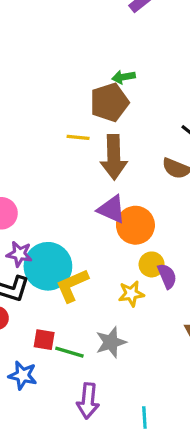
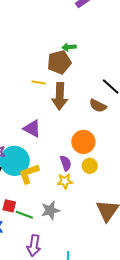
purple triangle: (111, 209) -> (32, 129), moved
orange circle: (135, 225) -> (83, 142), moved
yellow circle: (152, 264) -> (90, 166), moved
purple semicircle: (167, 276) -> (66, 163), moved

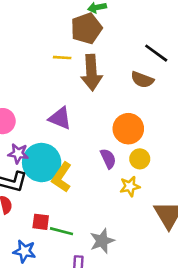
yellow L-shape: (29, 174) -> (62, 177), turned -30
yellow star: (65, 181) -> (130, 186), moved
gray star: (50, 210) -> (102, 241), moved

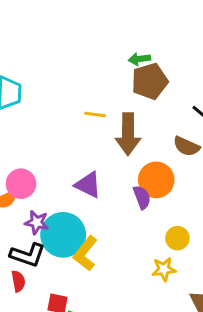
brown pentagon: (86, 28) -> (150, 81), moved
orange circle: (128, 129) -> (156, 180), moved
purple semicircle: (108, 159) -> (142, 197), moved

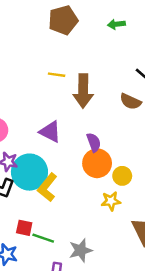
green arrow: (139, 59) -> (116, 24), moved
brown pentagon: (150, 81) -> (63, 20), moved
orange circle: (156, 180) -> (97, 163), moved

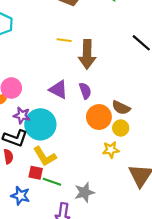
brown semicircle: (130, 101) -> (121, 108), moved
purple semicircle: (94, 142) -> (85, 91), moved
yellow L-shape: (47, 187) -> (45, 156), moved, turned -70

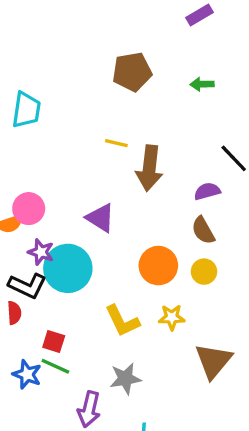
purple semicircle: (85, 91) -> (207, 191), moved, turned -91
brown semicircle: (121, 108) -> (203, 230), moved, turned 30
yellow circle: (121, 128) -> (204, 272), moved
yellow L-shape: (45, 156) -> (122, 321), moved
green line: (52, 182) -> (55, 366), moved

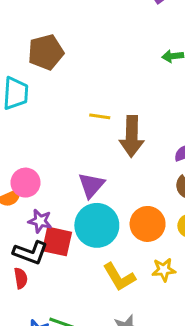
brown pentagon: (132, 72) -> (46, 52), moved
purple triangle: (100, 218) -> (91, 185), turned 44
cyan circle: (68, 268) -> (97, 225), moved
red square: (54, 341) -> (57, 241), moved, size x1.5

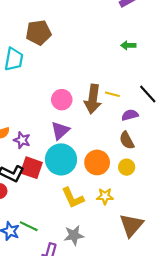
yellow line: (100, 116) -> (112, 94), moved
pink circle: (26, 183) -> (62, 100), moved
purple star: (40, 221) -> (22, 140), moved

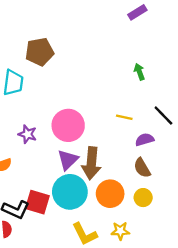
green arrow: (128, 45) -> (139, 72), moved, turned 72
brown arrow: (93, 99) -> (91, 163), moved
pink circle: (62, 100) -> (68, 125), size x1.4
purple star: (22, 140) -> (27, 134), moved

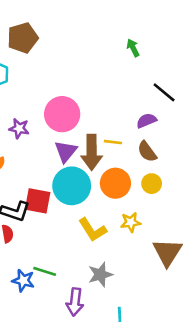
yellow line: (124, 117) -> (113, 142), moved

